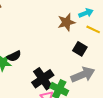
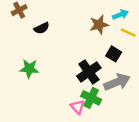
black semicircle: (14, 56) -> (42, 28), moved
black cross: (43, 79) -> (89, 72), moved

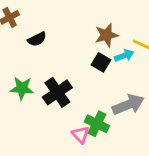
cyan arrow: (120, 15) -> (124, 56), moved
black square: (114, 54) -> (101, 62), moved
black cross: (89, 72) -> (57, 92), moved

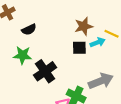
black square: (101, 62) -> (79, 48), turned -32
green star: (22, 88) -> (23, 55), moved

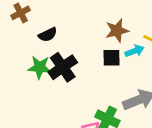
black cross: (45, 71) -> (63, 67), moved

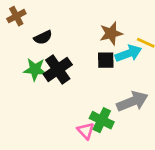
cyan arrow: (135, 51) -> (128, 53), size x1.4

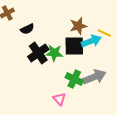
black square: (106, 60) -> (74, 46), size x1.5
green star: (35, 69) -> (54, 53), moved
green cross: (102, 120) -> (74, 79), moved

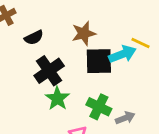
brown star: (78, 26) -> (84, 33), moved
green star: (54, 53) -> (57, 98), moved, turned 30
gray arrow: (94, 77) -> (125, 118), moved, size x0.6

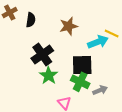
black semicircle: (34, 38) -> (31, 20), moved, turned -56
black square: (99, 61) -> (82, 65), moved

